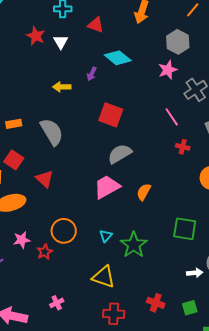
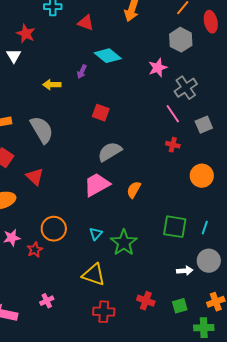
white triangle: (61, 42) -> (14, 56), moved
gray hexagon: (178, 42) -> (181, 40), moved
red square: (111, 115) -> (101, 113), size x0.7
pink line: (172, 117) -> (173, 114), moved

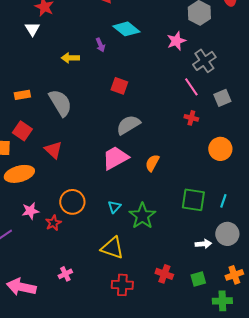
purple arrow: (82, 72) -> (100, 45), turned -48

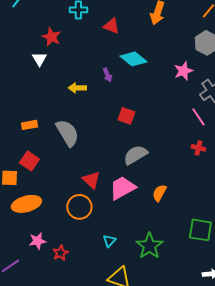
red triangle: (53, 150) -> (91, 180), moved
orange circle: (72, 202) -> (79, 207), moved
cyan triangle: (114, 207) -> (109, 241), moved

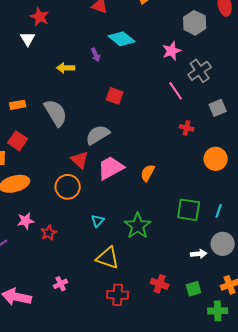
pink line: (198, 117) -> (176, 91), moved
gray semicircle: (135, 155) -> (98, 135), moved

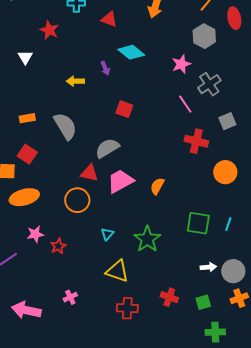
white triangle: (28, 39) -> (25, 57), moved
red cross: (187, 128) -> (196, 141), size x1.6
red triangle: (80, 160) -> (89, 173), turned -30
gray circle: (223, 244) -> (233, 271), moved
green cross: (218, 311) -> (215, 332), moved

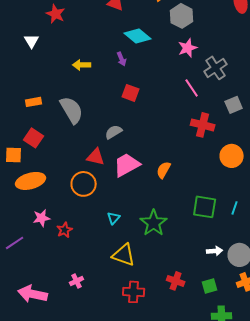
gray hexagon: (204, 36) -> (182, 16), moved
purple arrow: (105, 68) -> (122, 59), moved
gray semicircle: (107, 148) -> (114, 132), size x0.7

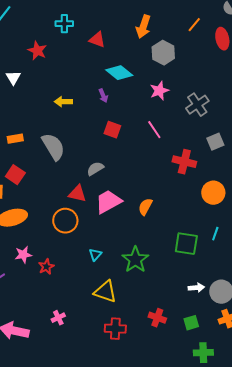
pink star: (188, 48) -> (159, 91), moved
pink line: (192, 88) -> (154, 130), moved
cyan line: (235, 208) -> (215, 234), moved

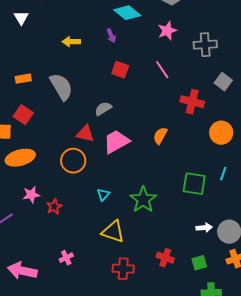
gray cross: (197, 105) -> (205, 45), turned 30
gray square: (215, 142) -> (223, 82), turned -30
orange semicircle: (145, 207) -> (160, 136), moved

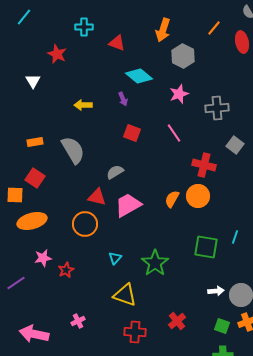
orange circle: (221, 133) -> (198, 196), moved
red cross: (165, 258) -> (177, 321), turned 30
green square: (199, 263) -> (222, 326), moved, turned 35

